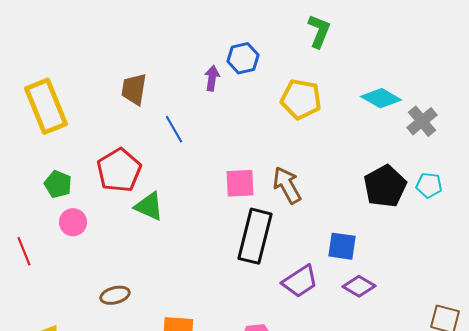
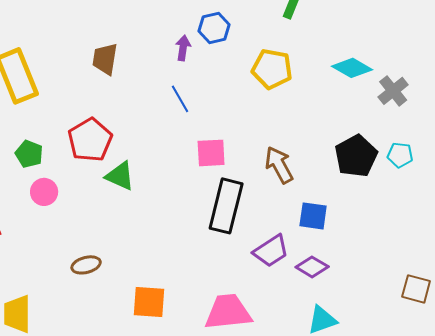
blue line: (174, 129) -> (180, 99), moved
brown arrow: (287, 185) -> (279, 165), moved
purple diamond: (359, 286) -> (312, 267), moved

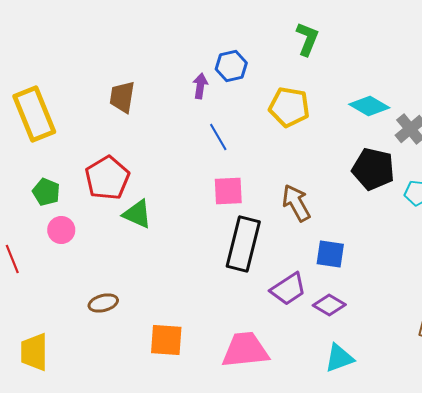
blue line: (180, 99) -> (218, 137), moved
black pentagon: (356, 156) -> (373, 169), moved, turned -30

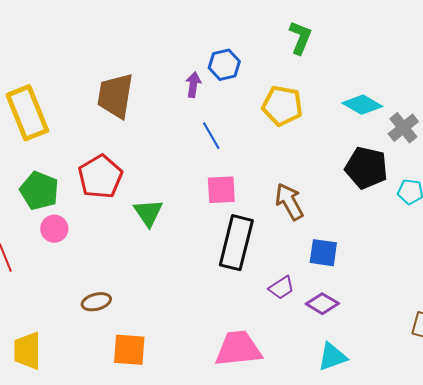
brown trapezoid: (122, 97) -> (115, 96), size x1.4
green pentagon: (46, 192) -> (39, 191), size x1.4
green triangle: (137, 214) -> (148, 213), moved, turned 32
purple trapezoid: (288, 289) -> (281, 288), size x0.7
orange square: (166, 340) -> (129, 350), moved

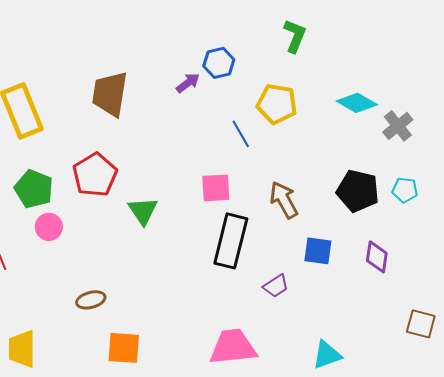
purple arrow: (193, 85) -> (188, 83), turned 45
blue line: (211, 136) -> (241, 134), moved
black pentagon: (366, 168) -> (358, 191), moved
purple diamond: (322, 304) -> (377, 257), moved, turned 68

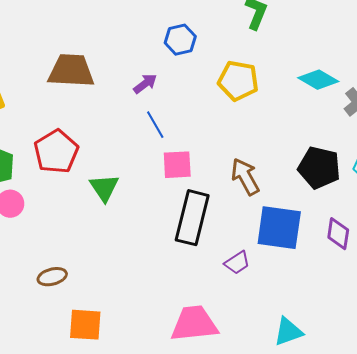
purple arrow: (188, 83) -> (145, 84), moved
brown trapezoid: (110, 94) -> (71, 71), turned 84
blue line: (241, 134) -> (155, 125), moved
blue square: (318, 251) -> (279, 228), size x1.6

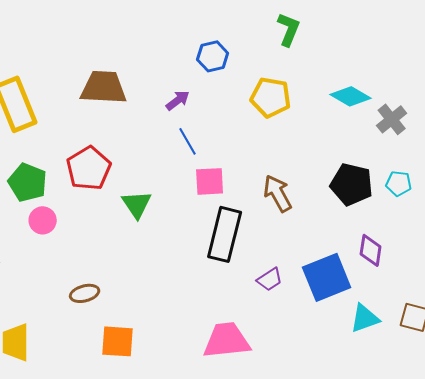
blue square: (279, 228) -> (327, 277), moved, turned -30
cyan triangle: (288, 332) -> (365, 318), moved

